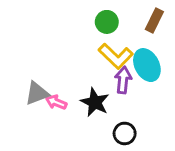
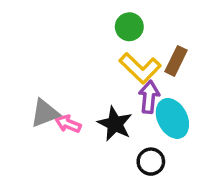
brown rectangle: (154, 20) -> (176, 61), moved
cyan ellipse: (147, 65) -> (172, 118), moved

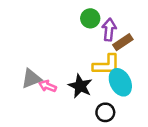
brown rectangle: (176, 61) -> (123, 42), turned 30
yellow L-shape: (140, 68) -> (107, 65), moved, turned -44
purple arrow: (149, 97) -> (109, 30), moved

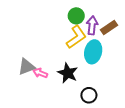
brown rectangle: (123, 42) -> (109, 28), moved
yellow L-shape: (107, 65) -> (76, 37), moved, turned -35
cyan ellipse: (120, 82) -> (93, 52), moved, turned 40

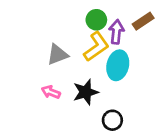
brown rectangle: (109, 28) -> (143, 21), moved
gray triangle: (26, 67) -> (58, 55), moved
black star: (68, 73) -> (86, 92), turned 30

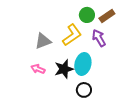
green circle: (96, 20) -> (87, 15), moved
purple arrow: (116, 32) -> (99, 38), moved, turned -36
cyan ellipse: (118, 65) -> (83, 64), moved

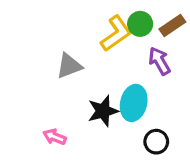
yellow L-shape: (72, 35) -> (116, 34), moved
pink arrow: (38, 69) -> (55, 137), moved
black circle: (84, 90) -> (156, 142), moved

